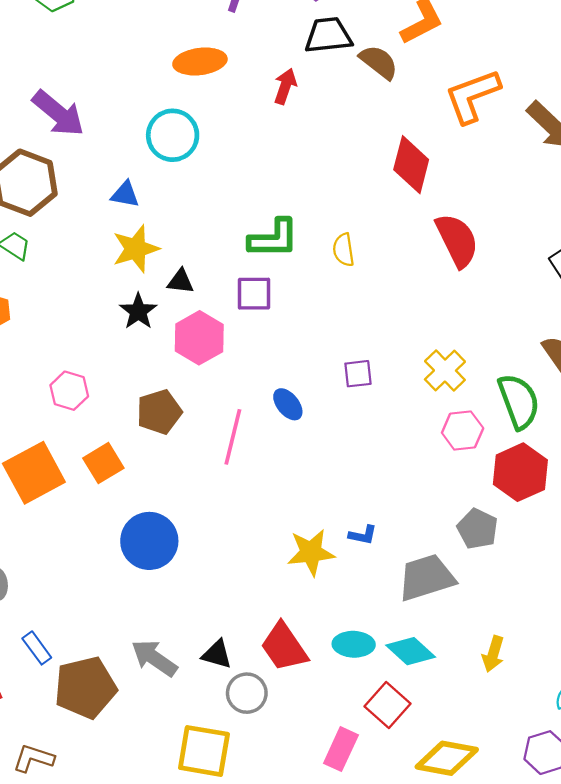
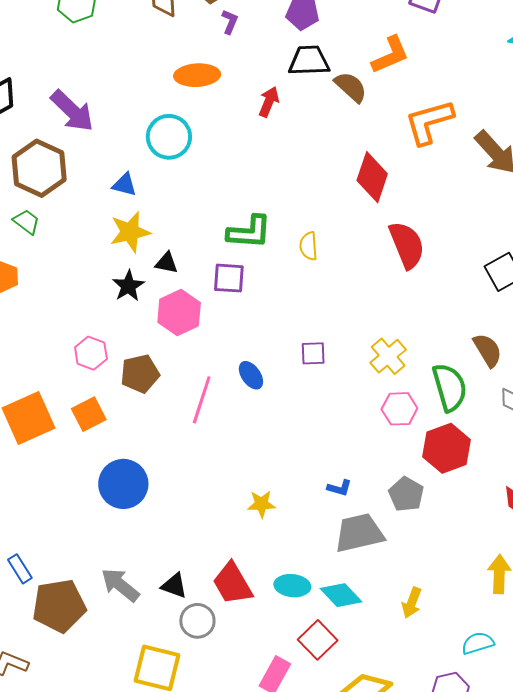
pink hexagon: (69, 391) -> (91, 353), moved
blue L-shape: (363, 535) -> (339, 488), moved
yellow star: (311, 552) -> (261, 504), size x0.7

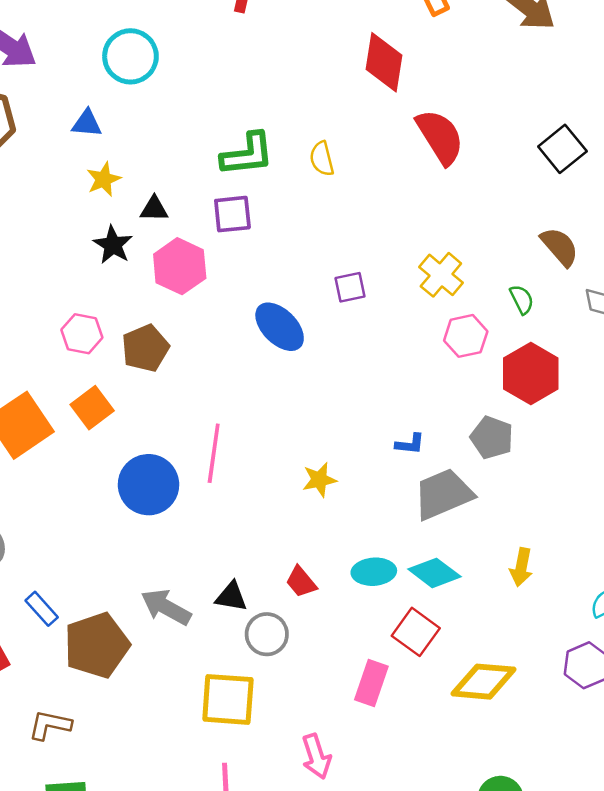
yellow star: (130, 232) -> (104, 179), size x0.7
blue ellipse: (251, 375) -> (280, 327), size x1.5
green semicircle: (450, 387) -> (522, 299), size x0.5
pink line: (202, 400) -> (214, 453), moved
red trapezoid: (232, 584) -> (301, 582), size x0.6

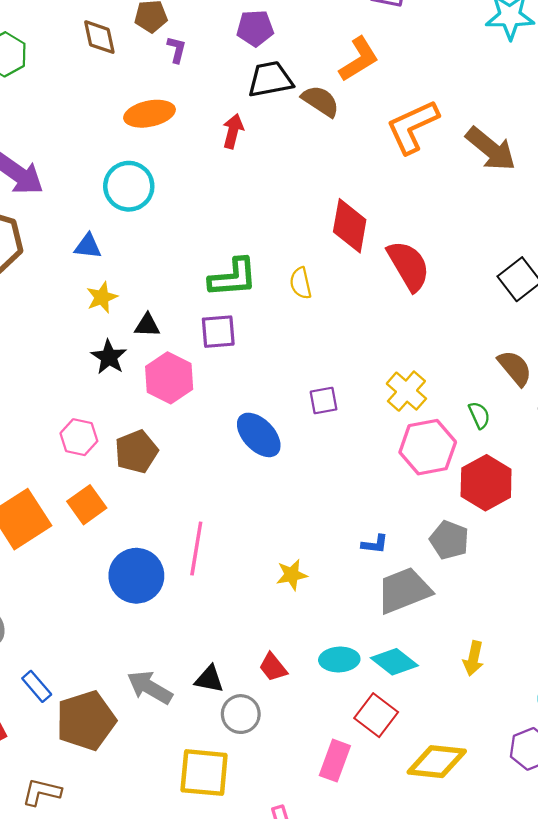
red diamond: (384, 62) -> (350, 226), moved
pink hexagon: (466, 336) -> (428, 447), size x1.4

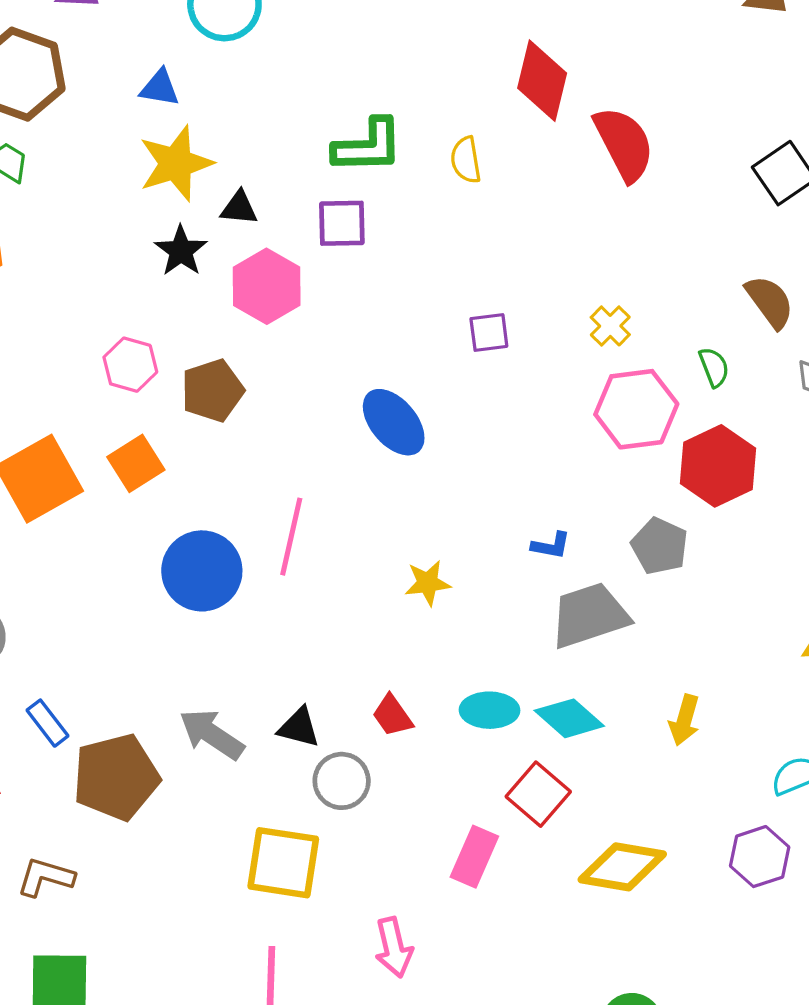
yellow star: (102, 297) -> (176, 163), size x1.6
yellow cross: (406, 391) -> (610, 326), size x0.7
blue ellipse: (259, 435) -> (394, 422), moved

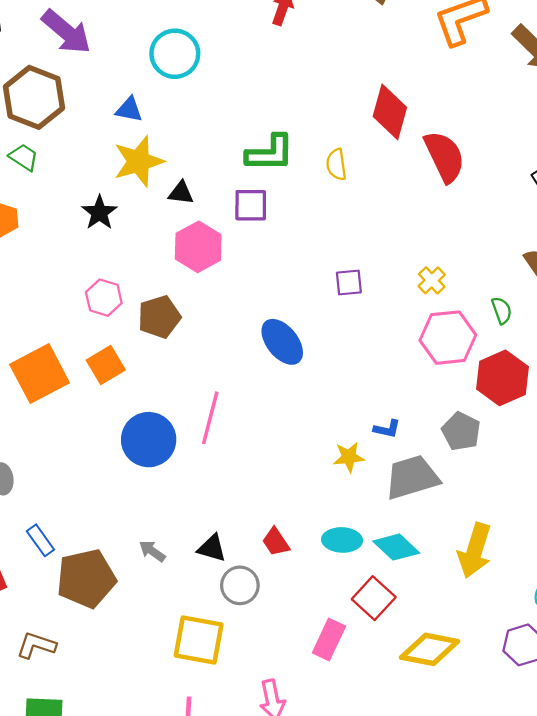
black star: (181, 251) -> (99, 213), moved
yellow star: (428, 583) -> (349, 457), moved
yellow arrow: (684, 720) -> (475, 550), size x1.6
gray arrow: (212, 734) -> (152, 551), size x0.6

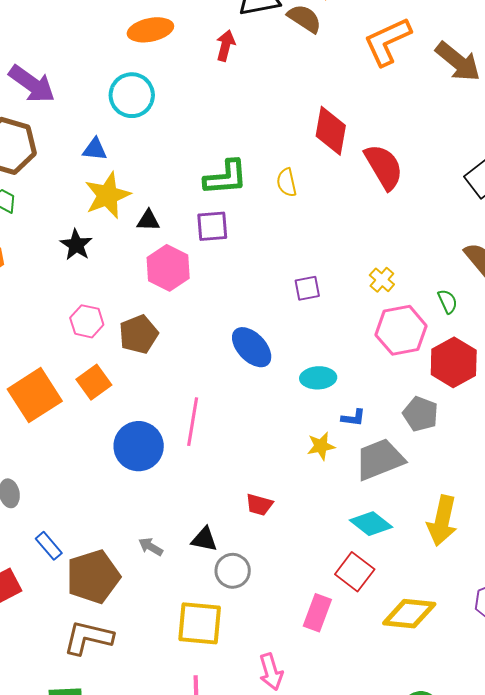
cyan ellipse: (342, 540) -> (318, 378), moved
red trapezoid: (276, 542) -> (259, 505), moved, turned -36
brown L-shape: (36, 645) -> (88, 638), moved, size x1.4

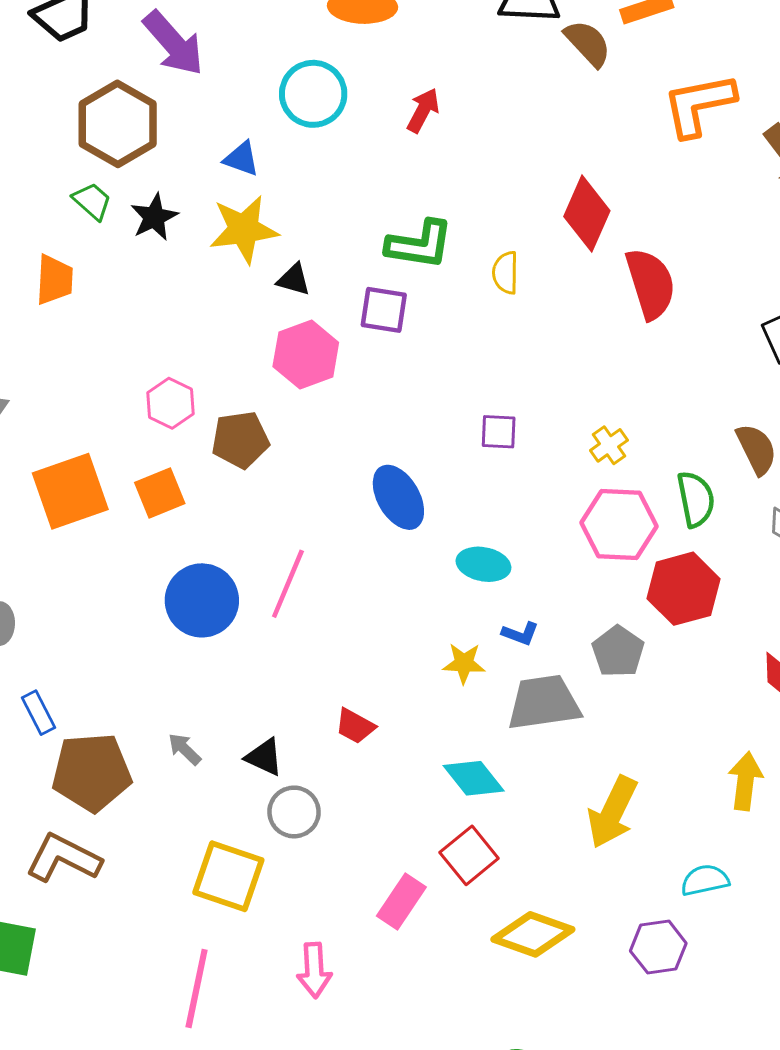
red arrow: (226, 46) -> (423, 110), moved
black star: (76, 245) -> (154, 217), moved
green semicircle: (448, 301) -> (696, 499), size x1.5
cyan diamond: (371, 524) -> (474, 778), moved

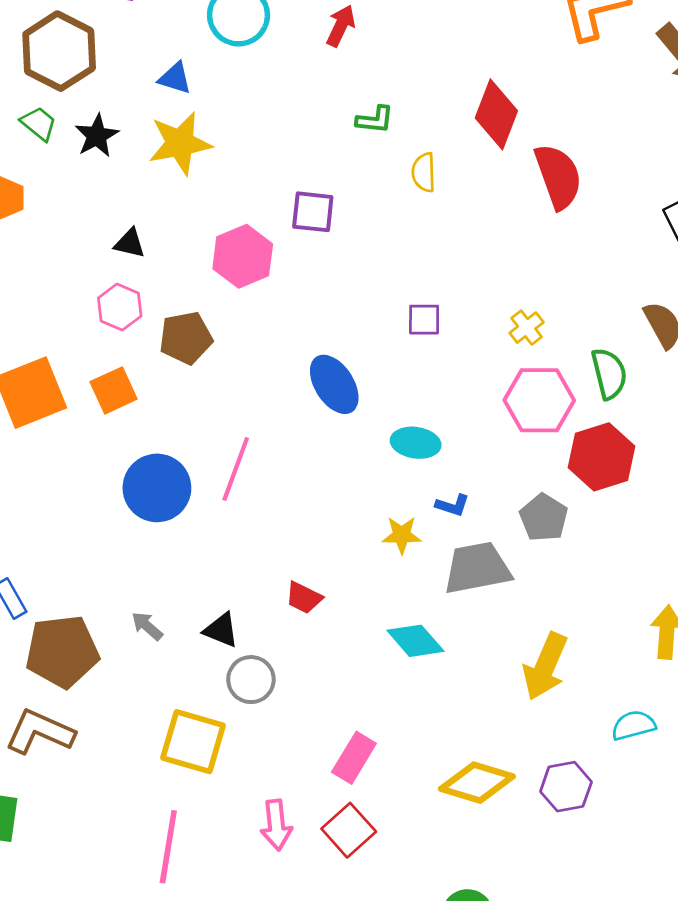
green L-shape: (420, 244) -> (375, 120), moved, size x0.6
black triangle: (294, 280) -> (130, 243), moved
red square: (469, 855) -> (349, 830), moved
purple hexagon: (658, 947) -> (566, 787), moved

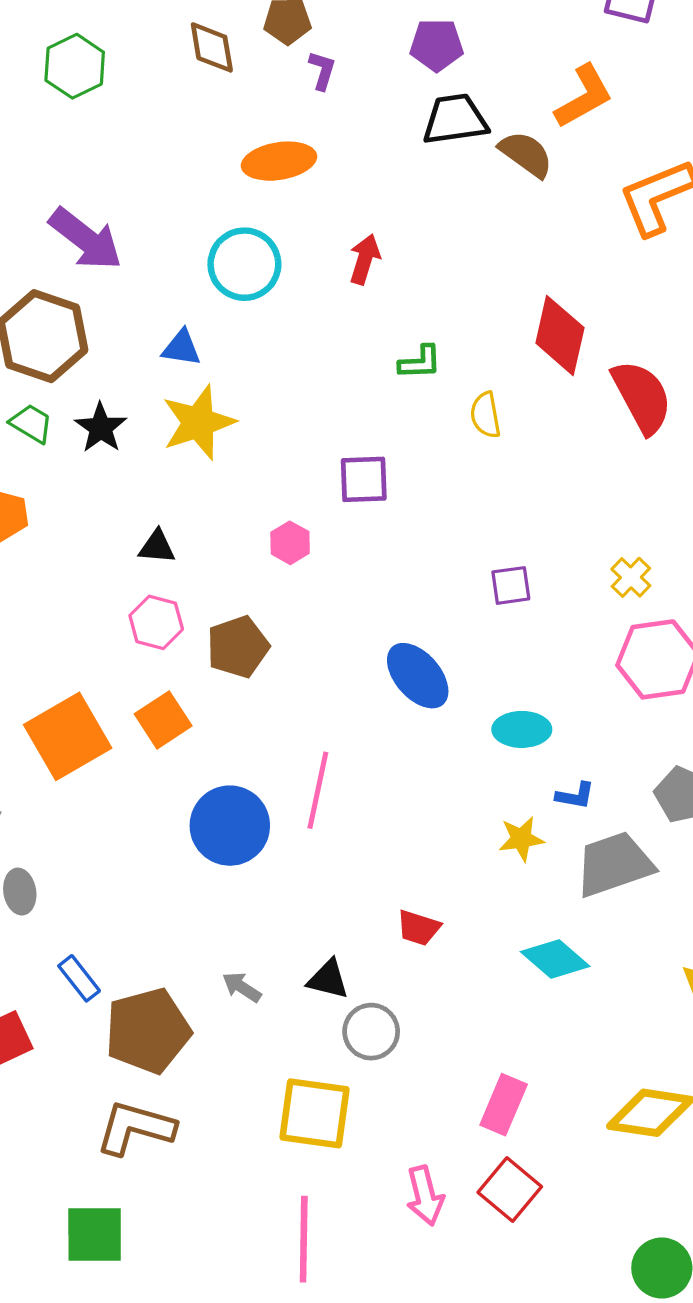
pink hexagon: (243, 256) -> (290, 543), size x0.6

